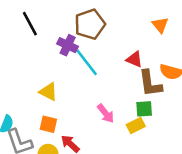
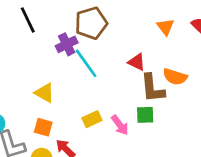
purple cross: (68, 45) -> (67, 44), turned 36
pink arrow: (106, 114) -> (120, 125), moved
yellow rectangle: (136, 126) -> (92, 119), moved

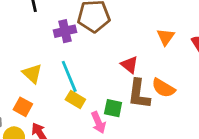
cyan line: (86, 63) -> (69, 76), moved
green square: (145, 115) -> (113, 108), moved
yellow rectangle: (92, 119) -> (75, 100), moved, turned 42

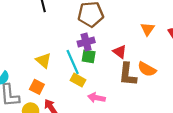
purple cross: (65, 31) -> (86, 42), moved
green square: (113, 108) -> (89, 56), moved
pink arrow: (98, 123) -> (96, 98), turned 126

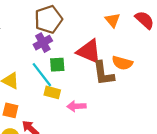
purple cross: (86, 42) -> (43, 43), moved
red triangle: (120, 52) -> (89, 51), size x1.6

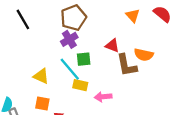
red triangle: (89, 51) -> (112, 46), size x0.6

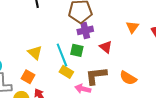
purple cross: (69, 39) -> (85, 30), moved
orange semicircle: (144, 55) -> (128, 78), moved
brown L-shape: (127, 65) -> (96, 76), moved, turned 75

